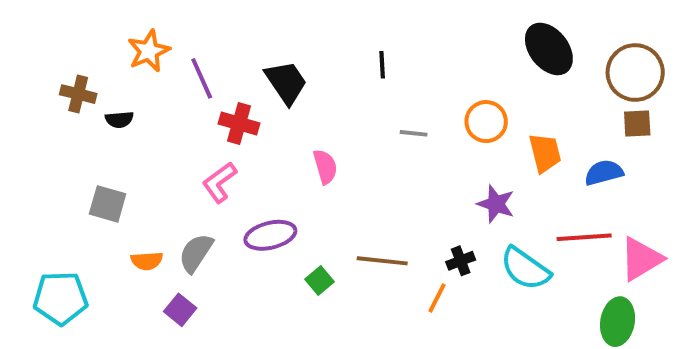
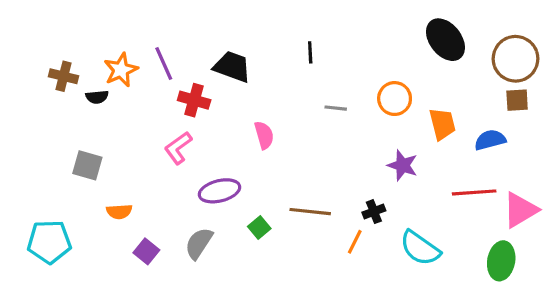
orange star: (149, 51) -> (121, 70), moved
black trapezoid: (286, 82) -> (232, 67), turned -36
gray semicircle: (196, 253) -> (199, 243), moved
cyan semicircle: (525, 269) -> (420, 248), moved

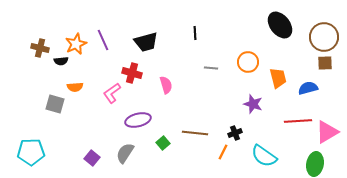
black trapezoid: (232, 67) -> (146, 42), turned 145
red cross: (194, 100) -> (132, 73), moved
orange semicircle: (119, 212) -> (75, 87), moved

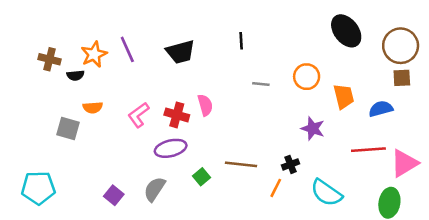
red cross: (132, 73) -> (177, 115), moved

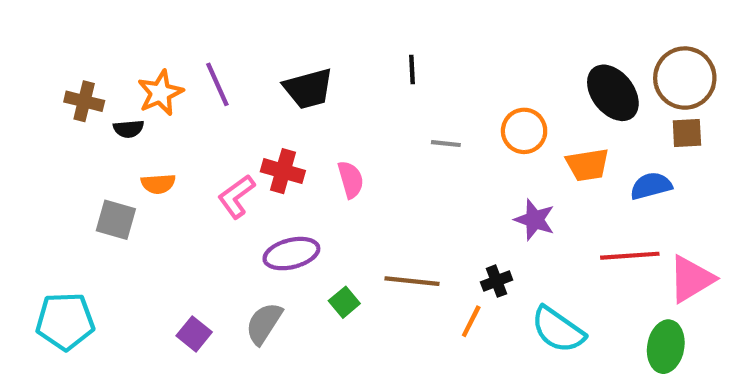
black ellipse: (346, 31) -> (613, 93), moved
orange trapezoid: (344, 96) -> (588, 165), turned 95
red cross: (177, 115) -> (283, 171), moved

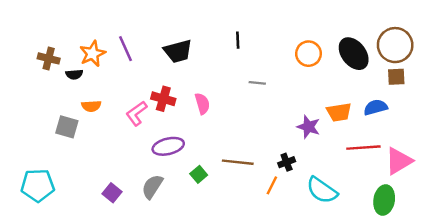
orange circle: (524, 131) -> (308, 54), moved
orange trapezoid: (588, 165) -> (339, 112), moved

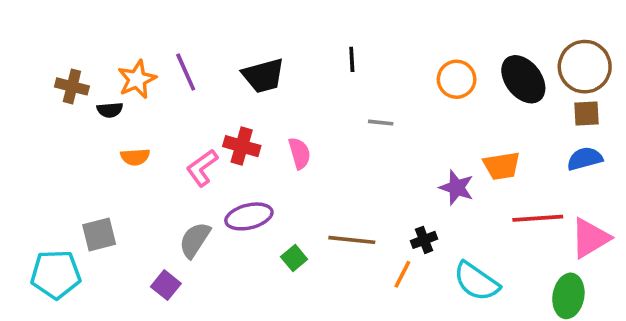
blue semicircle: (376, 107) -> (585, 159), moved
gray square: (67, 127) -> (99, 235), moved, turned -30
gray semicircle: (152, 187) -> (195, 240), moved

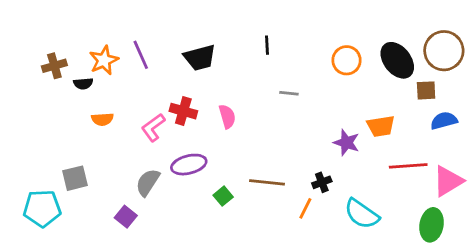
brown cross: (72, 86) -> (54, 66), turned -30
brown square: (587, 114) -> (426, 90), moved

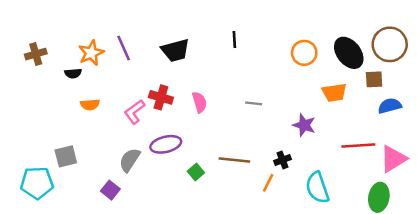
brown cross: (54, 66) -> (36, 54), moved
gray line: (289, 93) -> (254, 103), moved
orange trapezoid: (381, 126) -> (334, 93), moved
cyan semicircle: (362, 214) -> (317, 188), turned 36

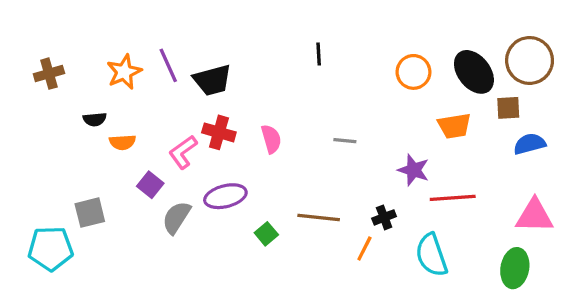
black trapezoid: (175, 50) -> (212, 80), moved
black semicircle: (73, 73) -> (95, 119), moved
red line: (358, 146) -> (453, 198), moved
pink triangle: (393, 159) -> (534, 216), turned 32
purple square: (110, 190) -> (150, 185), moved

